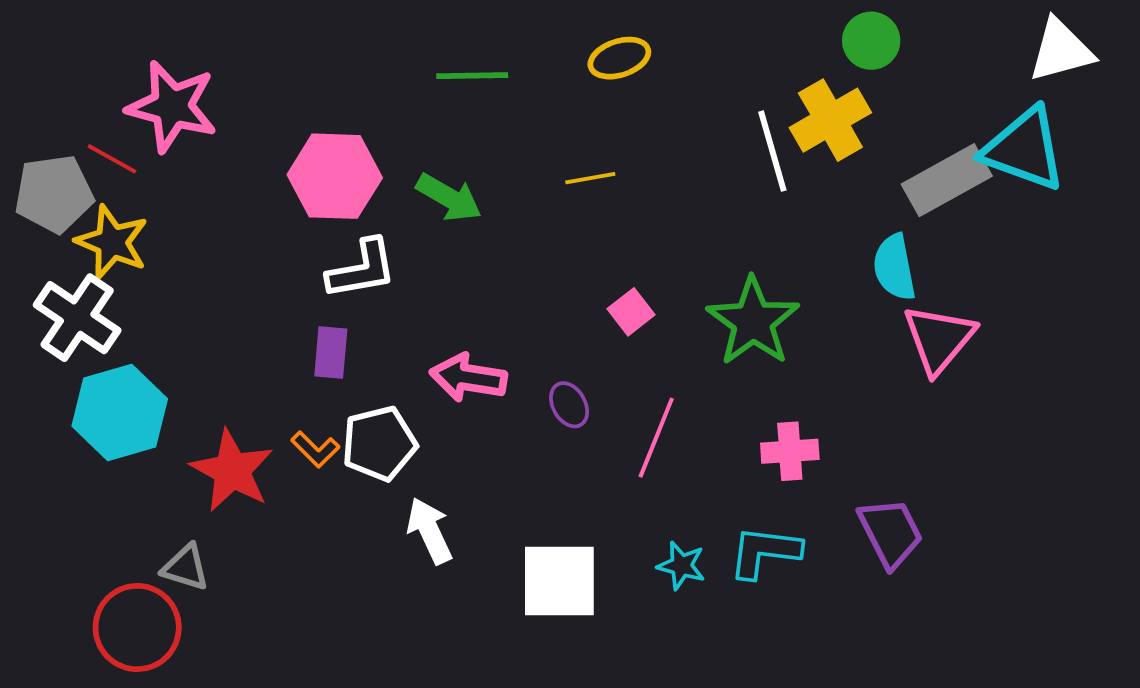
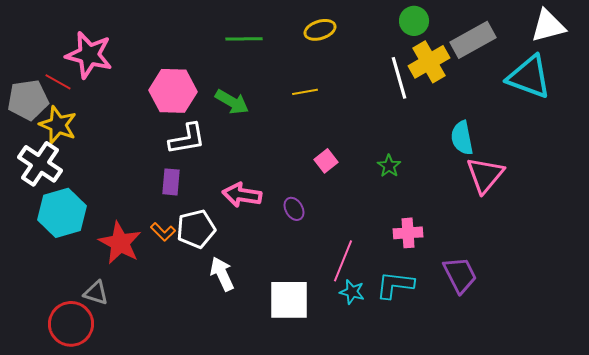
green circle: (871, 41) -> (414, 21), moved
gray rectangle: (947, 180) -> (473, 40), moved
green star: (753, 321) -> (389, 166), size x0.5
pink line: (656, 438) -> (343, 261), moved

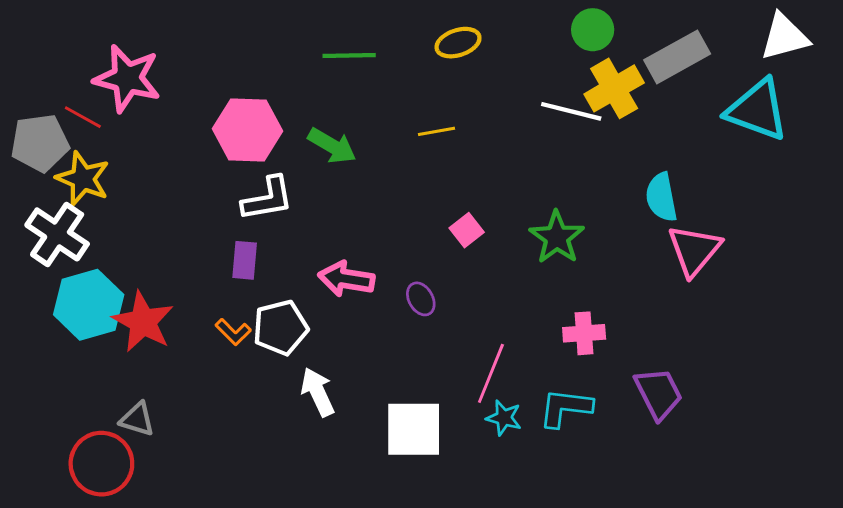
white line: (399, 78) -> (571, 111), turned -60
green star: (389, 166) -> (557, 237), size x1.6
red star: (120, 243) -> (143, 322), moved

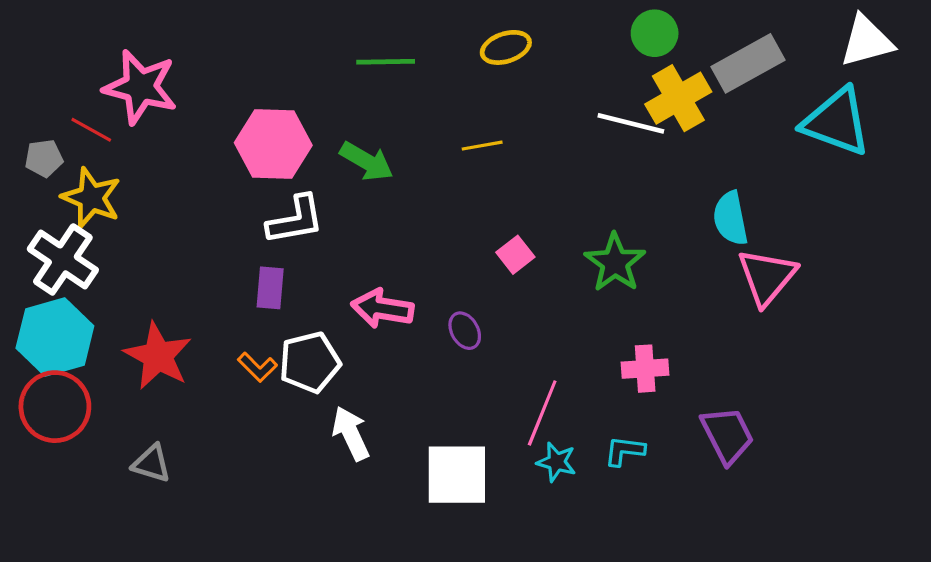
gray pentagon: (40, 143) -> (44, 158), size x0.6
cyan hexagon: (89, 305) -> (55, 337), moved
cyan L-shape: (565, 408) -> (625, 451), size x0.7
red circle: (101, 464) -> (55, 407), moved

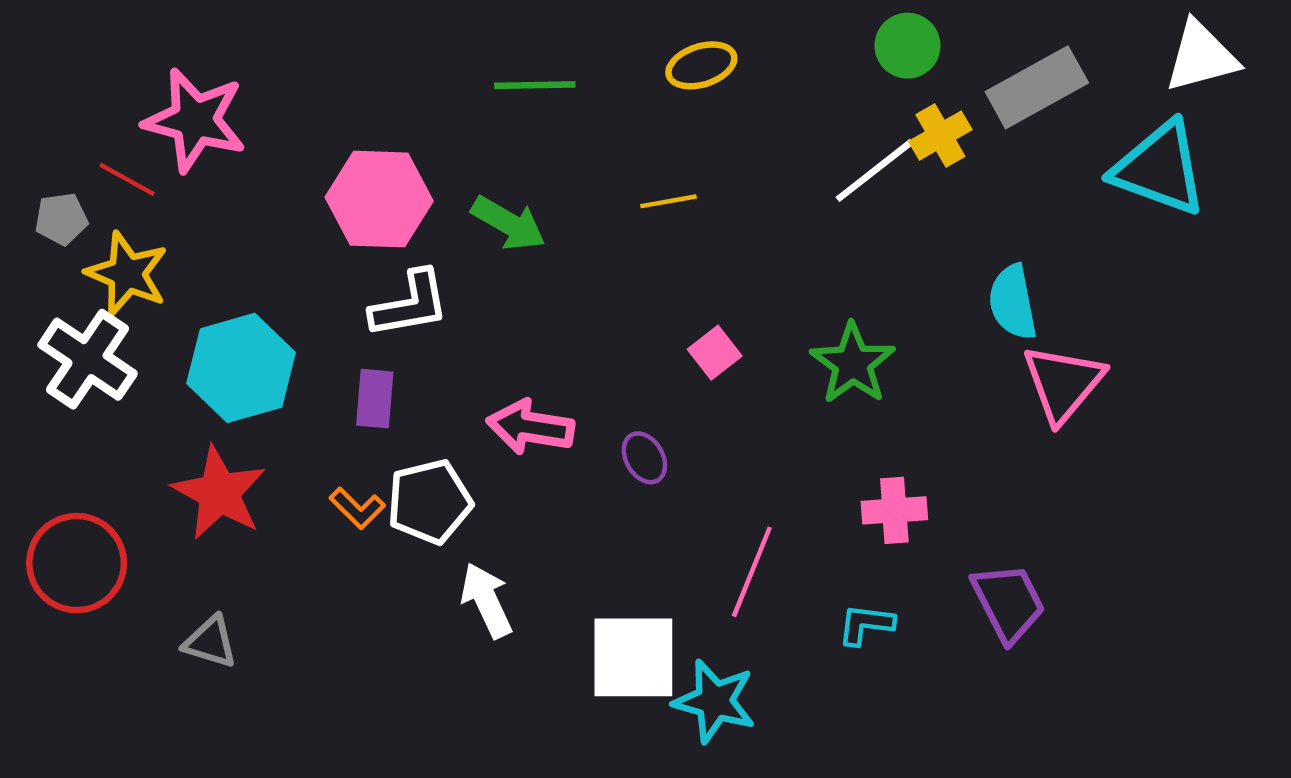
yellow cross: (678, 98) -> (940, 136), size x0.7
white line: (631, 123) -> (875, 171), turned -52
cyan hexagon: (55, 337) -> (241, 368), moved
cyan star: (556, 462) -> (715, 701), moved, size x1.5

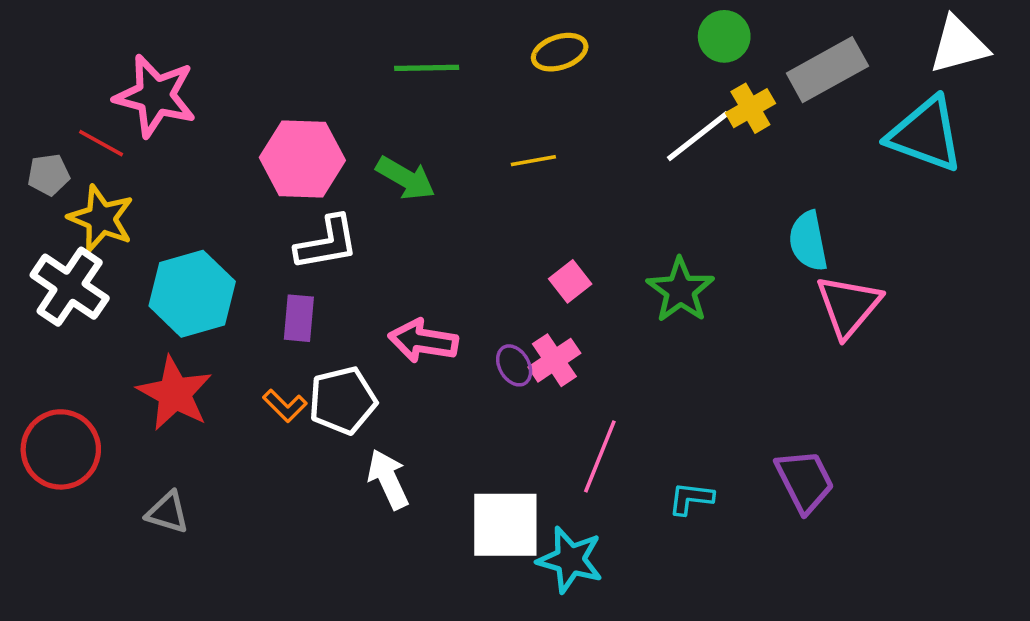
pink cross: (894, 510) -> (554, 360), moved, turned -30

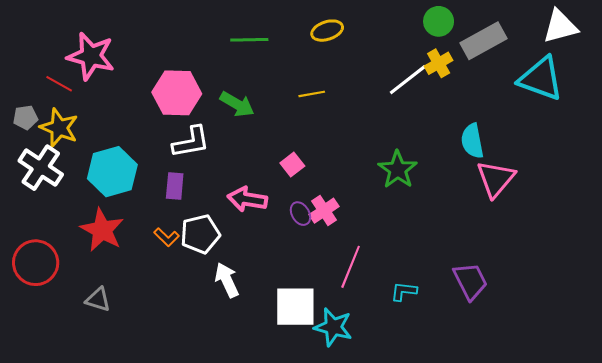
green circle: (724, 36) -> (439, 21), moved
gray pentagon: (49, 175) -> (25, 117), moved
pink square: (570, 281) -> (292, 165), moved

